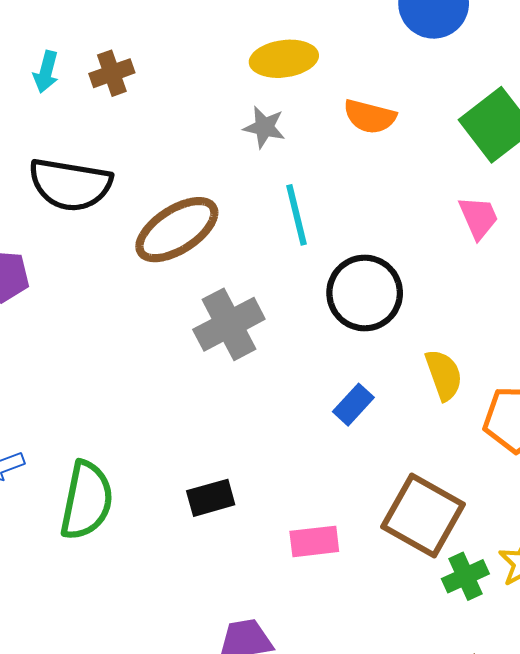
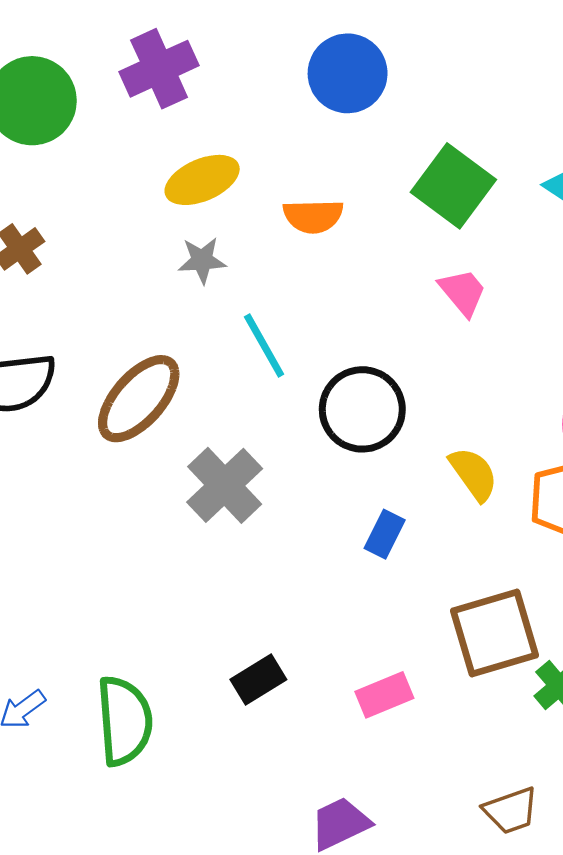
brown square: (423, 516) -> (495, 633), turned -30

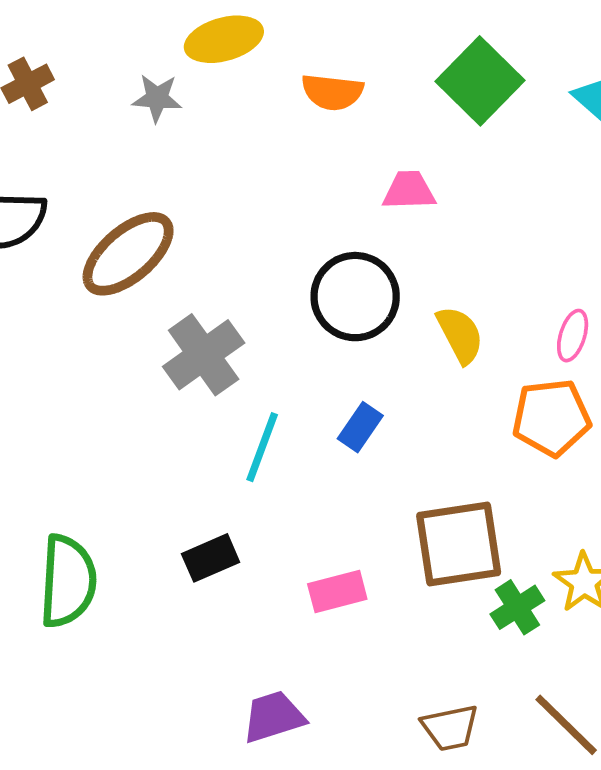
gray star: (202, 260) -> (157, 98), moved
pink trapezoid: (463, 292) -> (409, 190), moved, turned -60
cyan line: (264, 346) -> (262, 447), moved, turned 42
yellow semicircle: (474, 474) -> (460, 335), moved

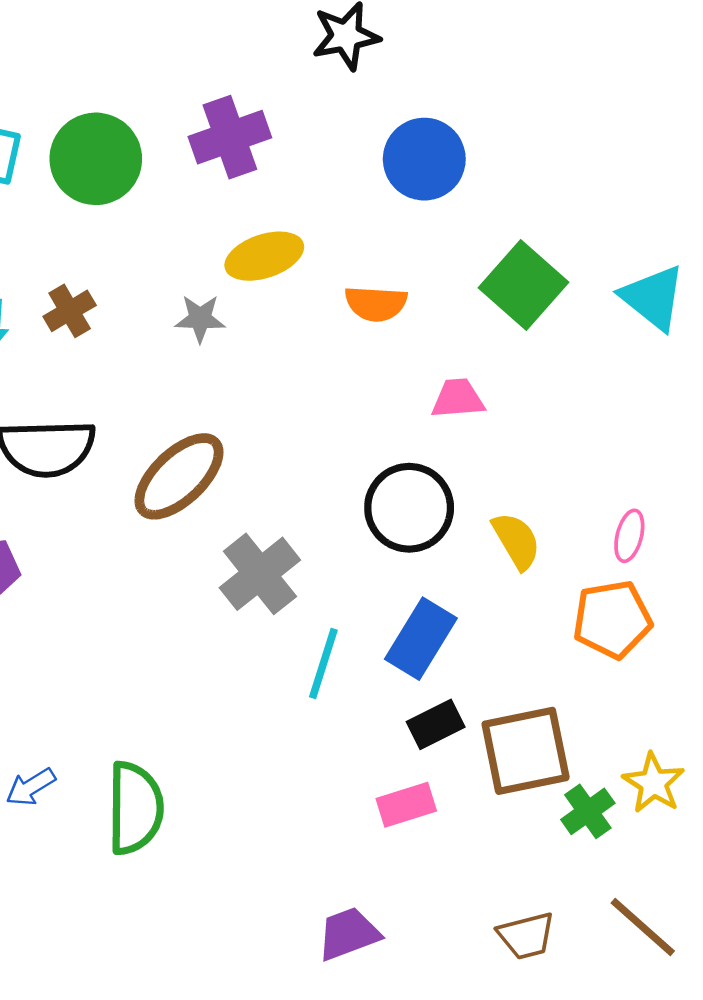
blue rectangle: (360, 427) -> (421, 639), size x1.6
black rectangle: (211, 558) -> (436, 724), moved

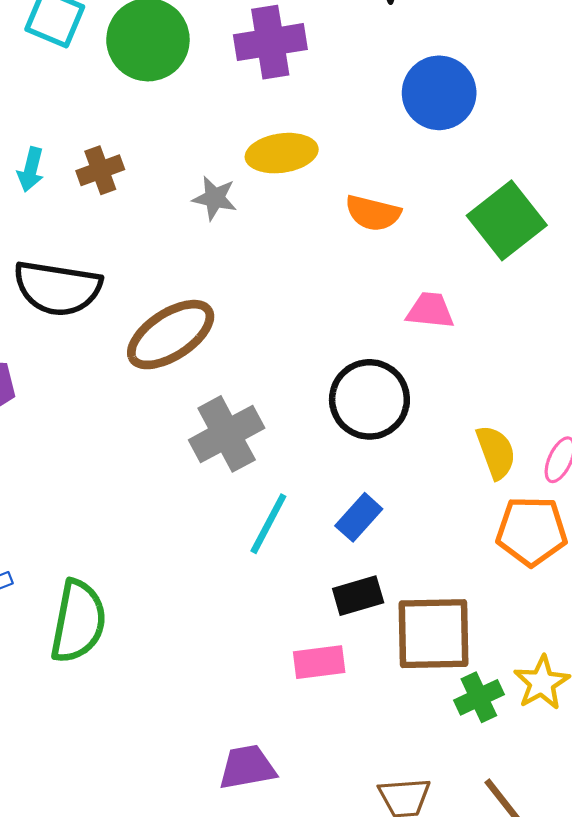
yellow semicircle: (516, 541) -> (496, 452), moved
blue rectangle: (421, 639) -> (359, 517), size x0.7

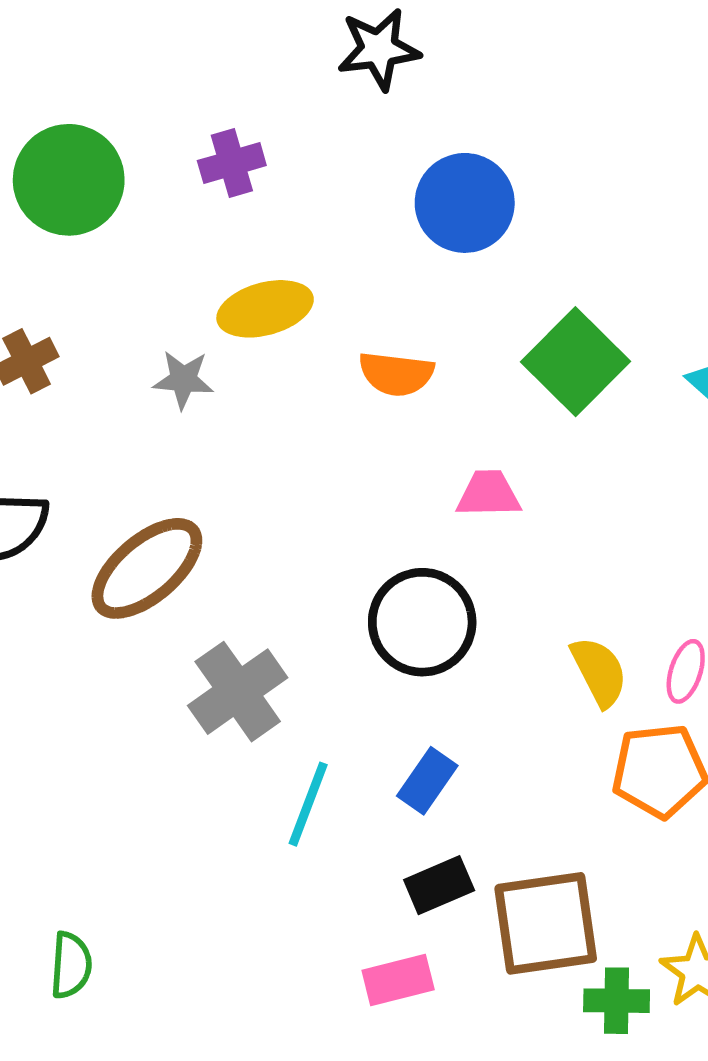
purple cross: (270, 42) -> (232, 163), size x0.7
green semicircle: (78, 621) -> (71, 965), size x0.6
green cross: (479, 697) -> (617, 1001), turned 33

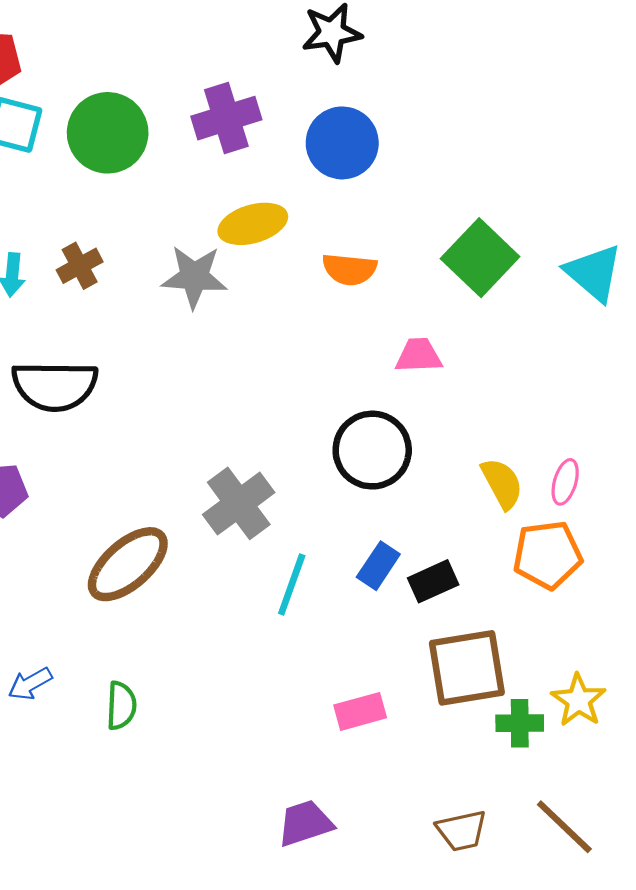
purple cross: (232, 163) -> (226, 118), size x1.4
blue circle: (465, 203) -> (342, 143), moved
gray star: (183, 380) -> (194, 277), size x1.5
brown ellipse: (147, 568) -> (128, 564), moved
black rectangle: (439, 885) -> (433, 581), moved

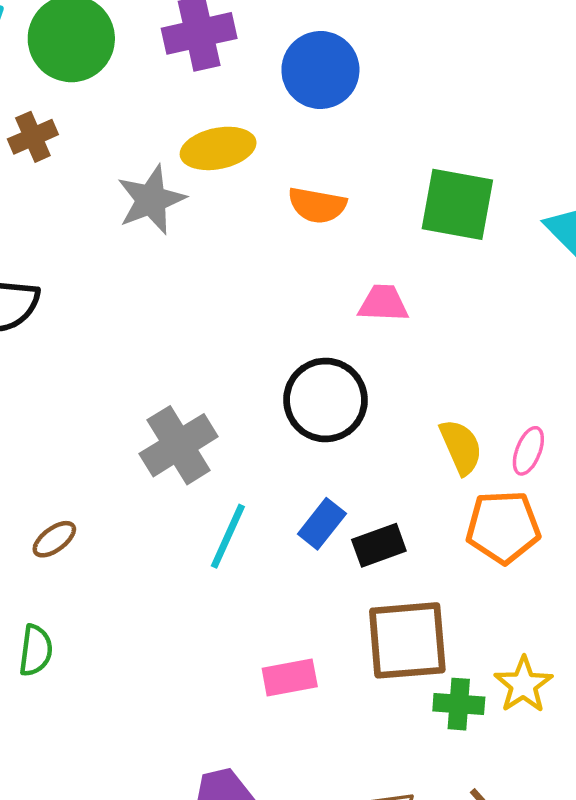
green square: (480, 258) -> (457, 204), turned -38
brown cross: (80, 266) -> (33, 137), moved
gray star: (194, 277) -> (151, 200), turned -30
brown ellipse: (128, 564) -> (54, 539), moved, size x0.5

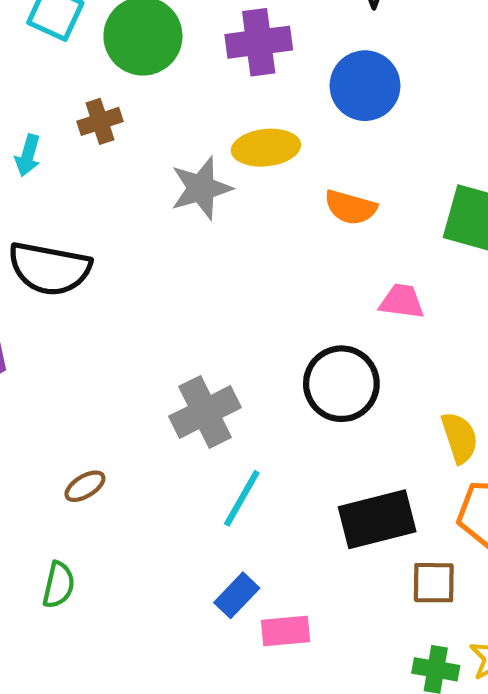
blue rectangle: (322, 524) -> (237, 595), moved
black rectangle: (379, 545) -> (377, 519), size x1.6
brown square: (407, 640) -> (434, 583), moved, size x0.6

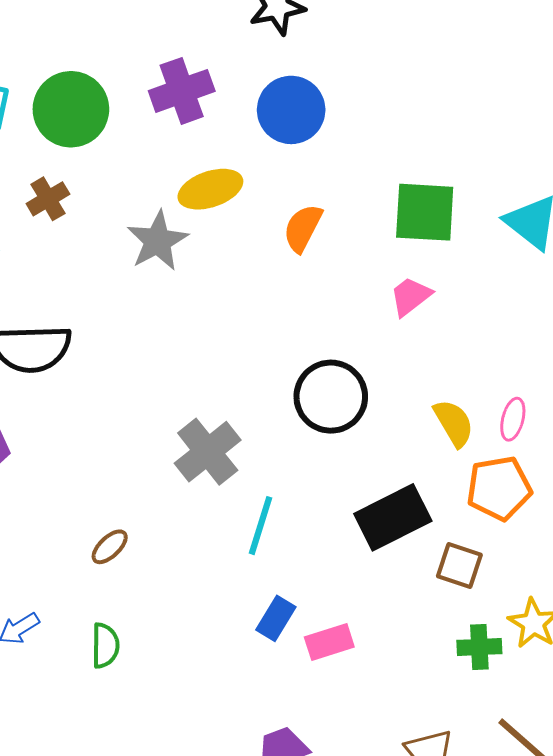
orange semicircle: (351, 207) -> (303, 228), turned 114
pink trapezoid: (402, 301) -> (411, 296), moved, turned -33
brown square: (434, 583) -> (459, 565), turned 30

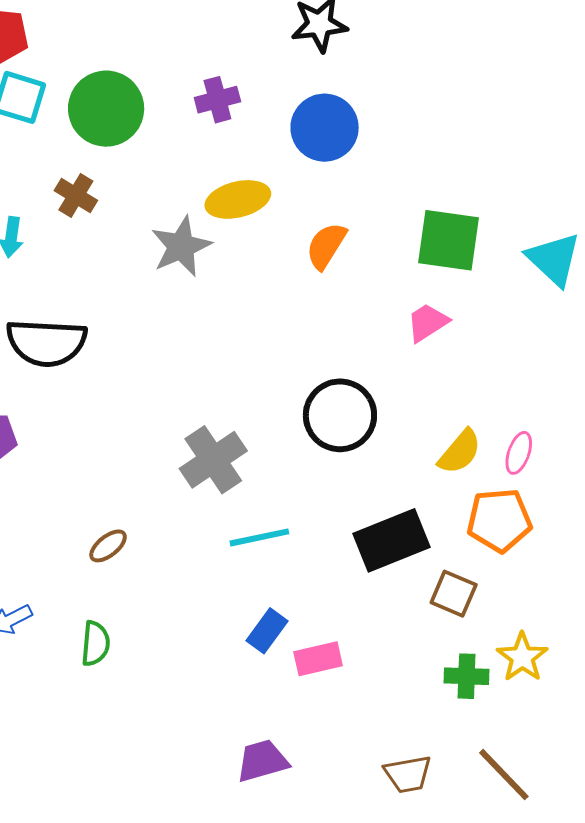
purple cross: (182, 91) -> (217, 100), size x0.7
brown cross: (48, 199) -> (76, 196), turned -33
yellow semicircle: (454, 423) -> (460, 452), turned 66
cyan line: (260, 526) -> (259, 537), turned 56

